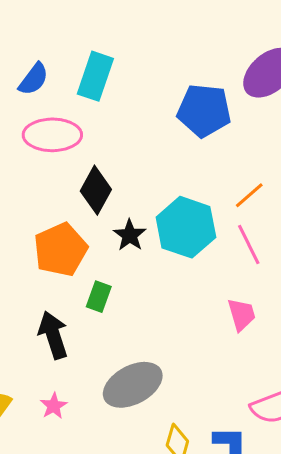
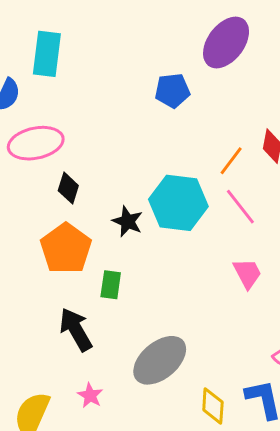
cyan rectangle: (95, 76) -> (47, 54), moved
blue pentagon: (204, 111) -> (172, 91), size x0.7
black diamond: (96, 190) -> (68, 188), moved, size x0.7

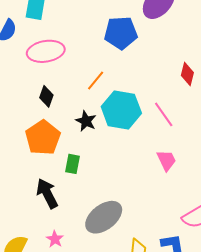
blue pentagon: (172, 91) -> (121, 33), size x1.4
pink ellipse: (36, 143) -> (46, 51), moved
orange line: (231, 161) -> (96, 80), moved

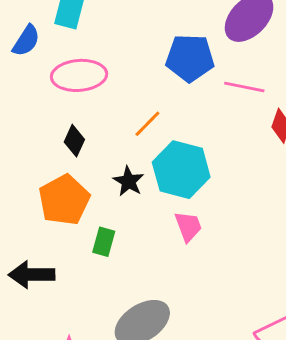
pink line: (164, 114) -> (244, 87), moved, turned -48
pink trapezoid: (166, 160) -> (188, 226), moved
black arrow: (47, 193) -> (32, 275), moved, turned -68

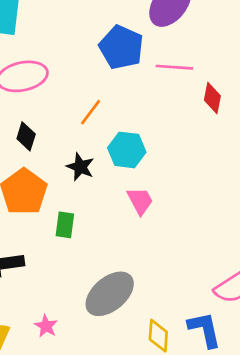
blue pentagon: (190, 58) -> (121, 47), turned 30
cyan hexagon: (181, 170) -> (127, 150), size x0.7

